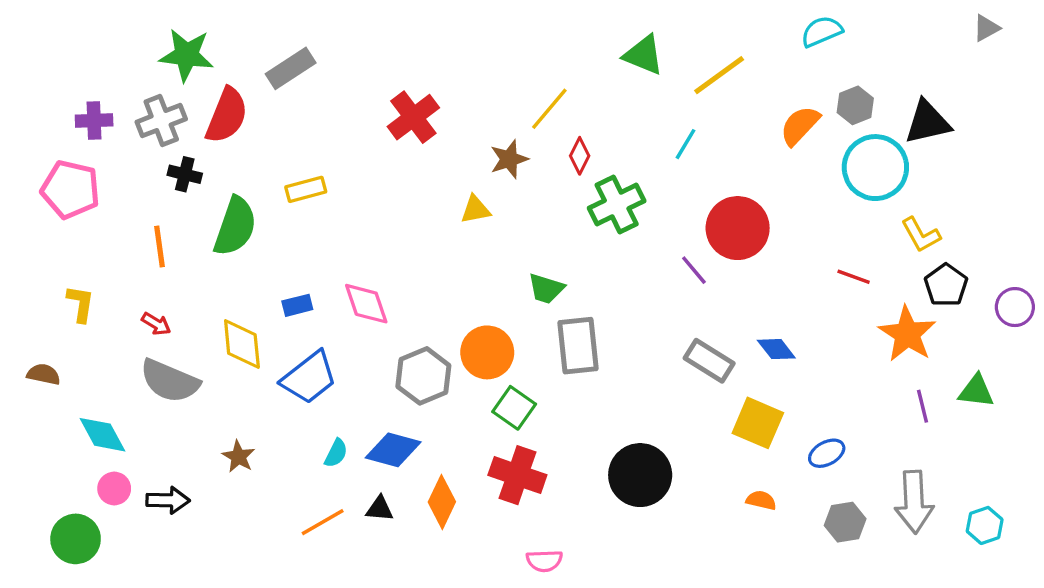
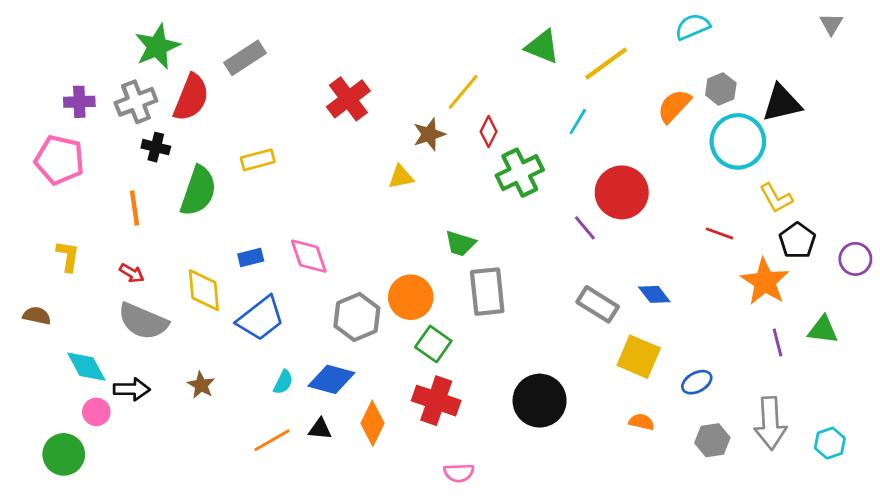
gray triangle: (986, 28) -> (831, 24), turned -30
green star: (186, 55) -> (157, 47), turned -30
black arrow: (168, 500) -> (132, 389), moved

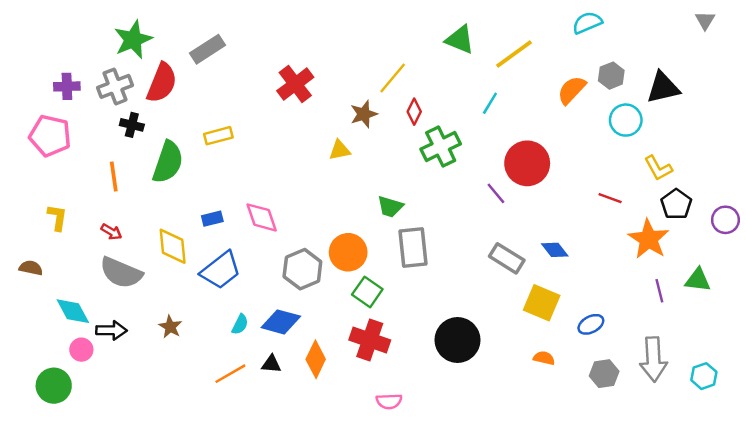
cyan circle: (738, 141) -> (626, 120), size x0.7

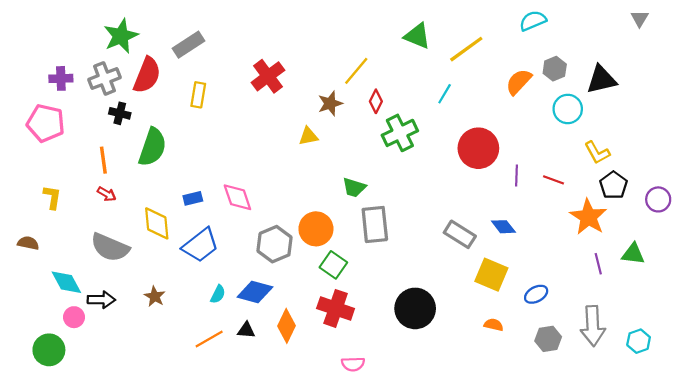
yellow rectangle: (218, 136) -> (198, 95), moved, turned -65
purple line: (496, 193) -> (516, 175), moved, turned 42
red arrow: (111, 232) -> (107, 194), moved

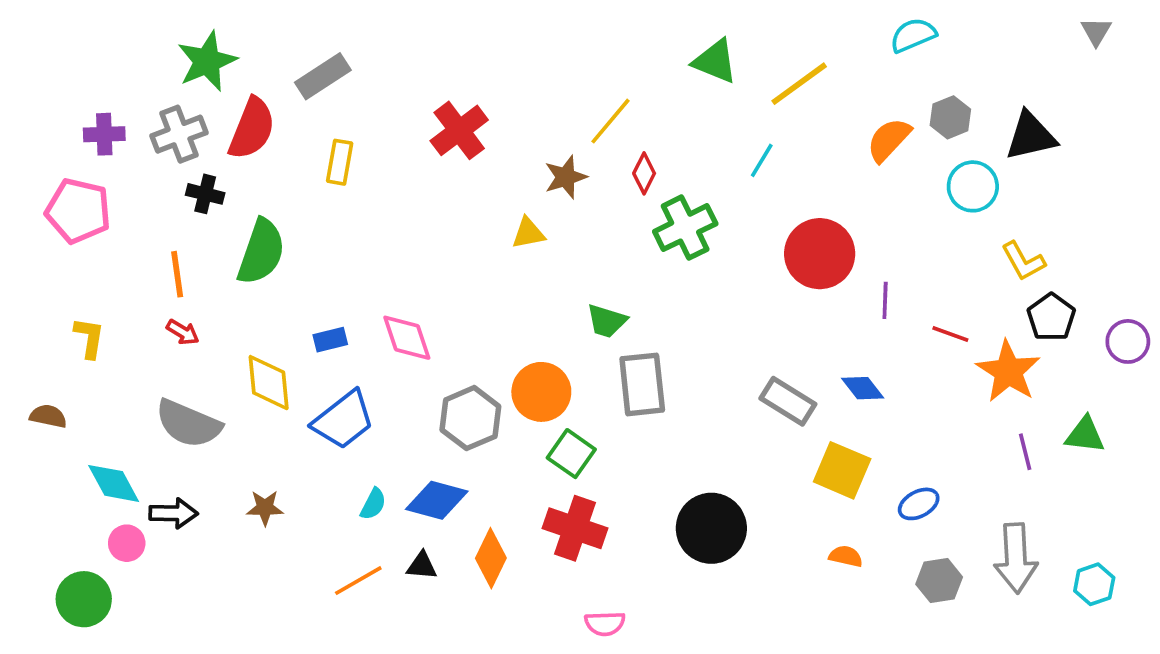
red line: (554, 180) -> (950, 334), moved
brown star: (155, 296) -> (265, 508), turned -30

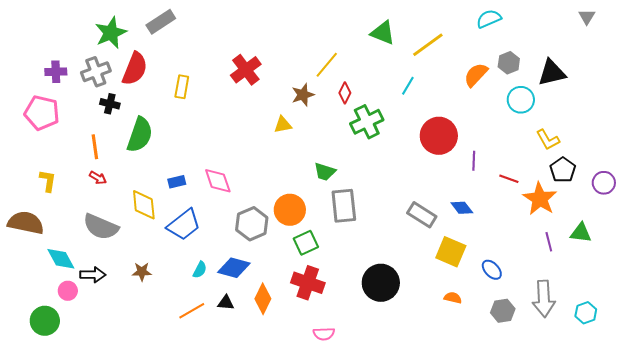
gray rectangle: (323, 76) -> (161, 22), moved
brown semicircle: (48, 416) -> (26, 223), size x1.8
green square: (571, 454) -> (306, 243), turned 30
blue ellipse: (919, 504) -> (492, 270), turned 75

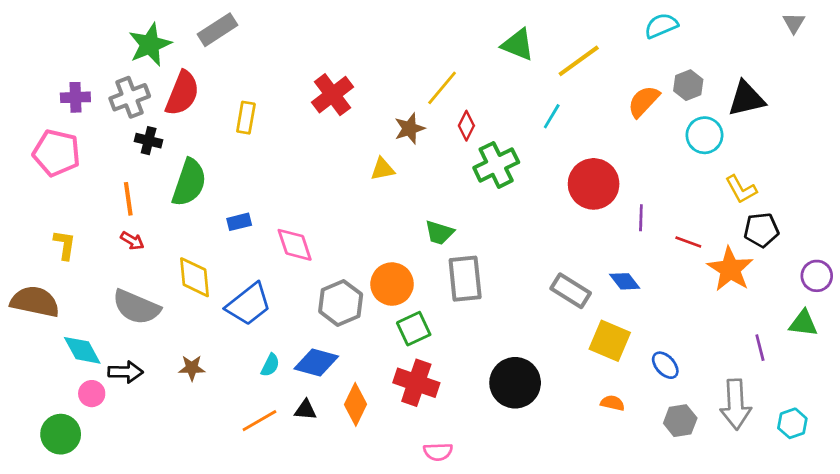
black pentagon: (563, 170) -> (761, 230), turned 30
blue rectangle: (177, 182) -> (239, 222), moved
purple circle: (604, 183) -> (817, 276), moved
green triangle: (581, 233) -> (803, 323), moved
purple line: (549, 242) -> (760, 348), moved

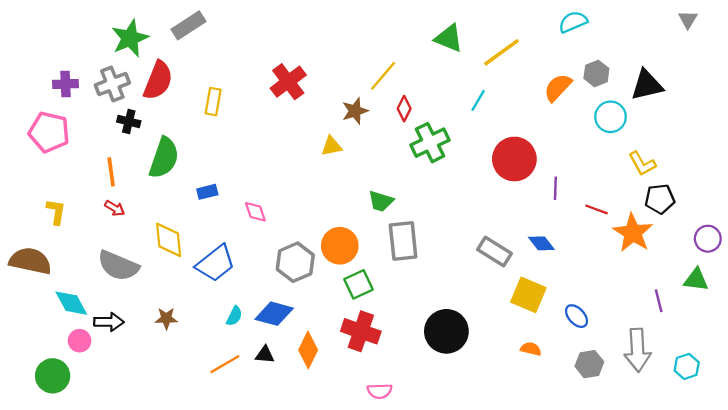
pink diamond: (295, 245) -> (255, 212), size x0.7

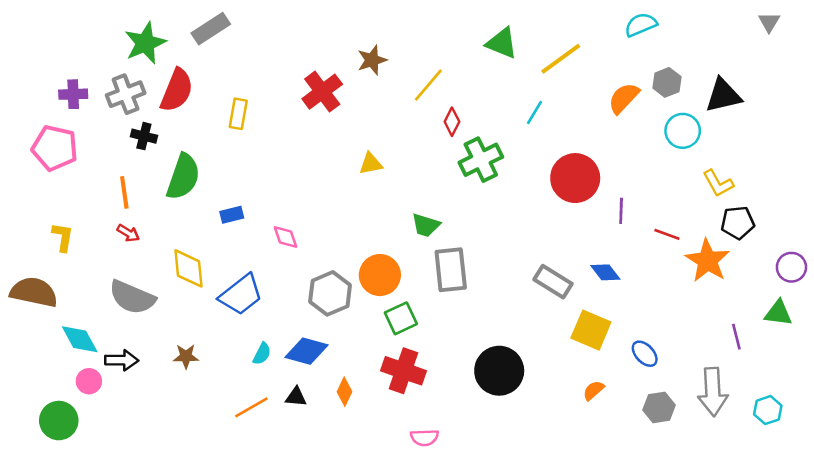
brown star: (355, 111) -> (372, 60), moved
orange semicircle: (531, 349) -> (594, 390), turned -54
orange diamond: (308, 350) -> (344, 392), size x0.7

